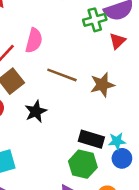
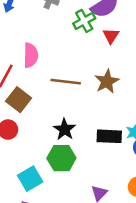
black star: (36, 111) -> (64, 129), moved
green hexagon: (83, 164) -> (61, 158), moved

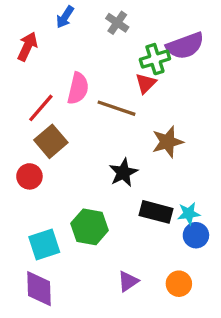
red triangle: (111, 36) -> (146, 83), moved
brown line: (66, 82) -> (116, 108), moved
black star: (64, 129) -> (123, 173), moved

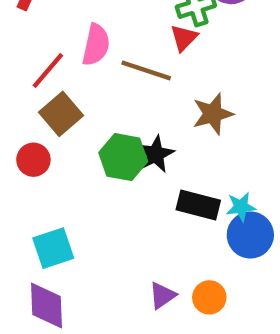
green hexagon: (90, 227) -> (123, 157), moved
blue circle: (196, 235) -> (250, 235), size x1.4
orange circle: (179, 284) -> (209, 297), moved

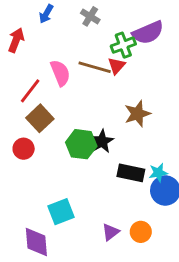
pink semicircle: (96, 45) -> (60, 73), turned -32
brown line: (146, 70) -> (95, 67), moved
cyan square: (53, 248) -> (61, 212), moved

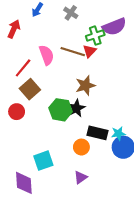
brown star: (137, 114) -> (85, 85), moved
orange circle: (141, 232) -> (81, 147), moved

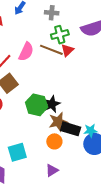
gray cross: (71, 13) -> (52, 13), turned -32
green cross: (95, 36) -> (60, 35), moved
pink semicircle: (46, 55) -> (26, 52), turned 42
brown star: (85, 85) -> (58, 122), moved

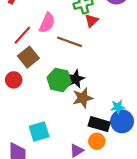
brown line: (51, 50) -> (69, 42), moved
black rectangle: (71, 129) -> (99, 124), moved
orange circle: (54, 141) -> (97, 141), moved

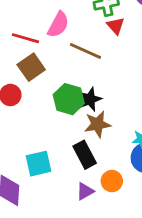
red triangle: (92, 21) -> (116, 26), turned -32
red line: (22, 35) -> (25, 38), turned 60
black rectangle: (99, 124) -> (85, 155), moved, turned 42

